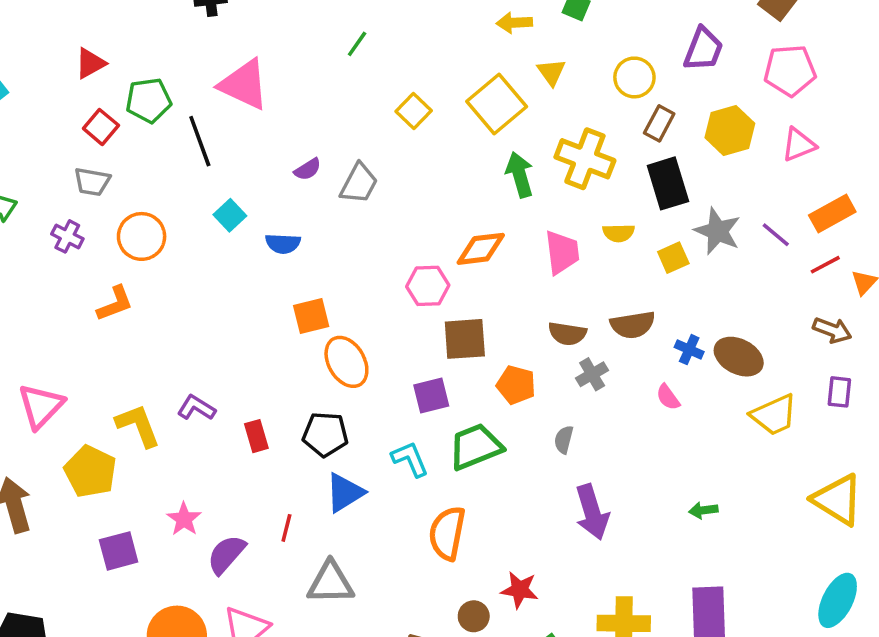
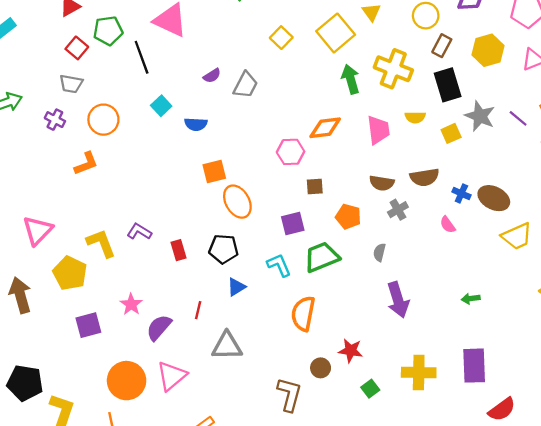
brown square: (465, 339) -> (315, 187), size x0.6
blue triangle: (345, 493) -> (236, 287), size x0.7

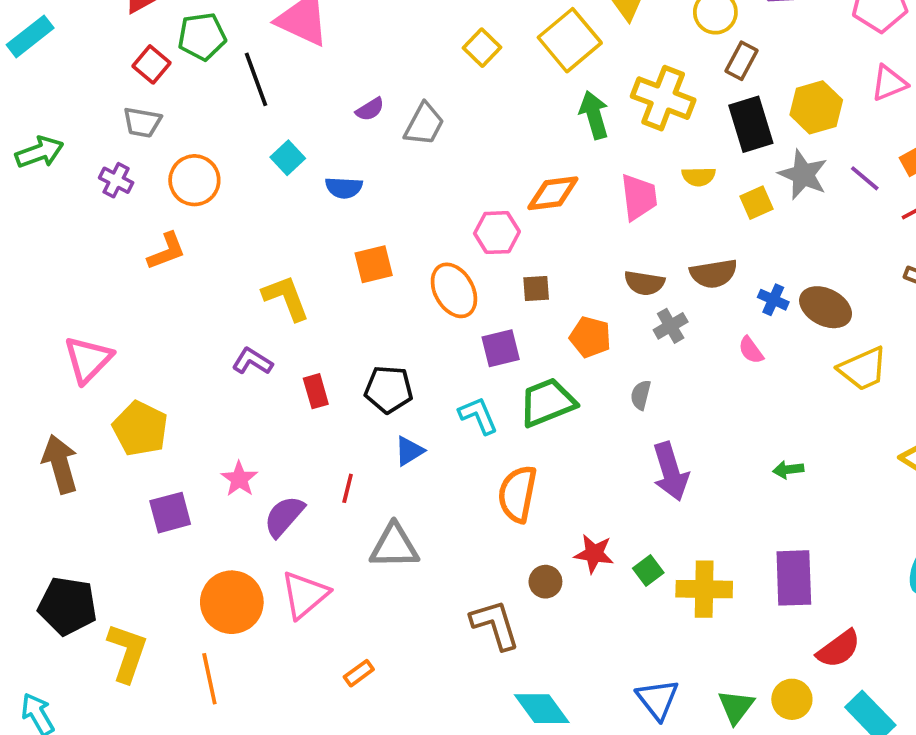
yellow hexagon: (488, 50) -> (816, 107), moved
orange ellipse: (237, 202) -> (454, 290), moved
yellow L-shape: (101, 243) -> (286, 298), moved
green square: (370, 389) -> (648, 570), moved
brown L-shape: (289, 394) -> (495, 625), turned -32

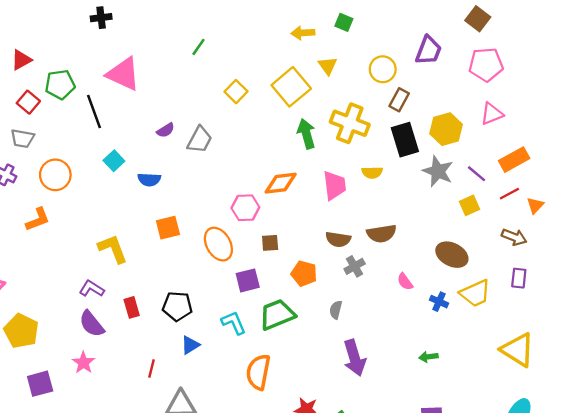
yellow square: (756, 203) -> (470, 205), moved
blue cross: (773, 300) -> (439, 302), moved
purple semicircle: (284, 516) -> (92, 324), moved, turned -80

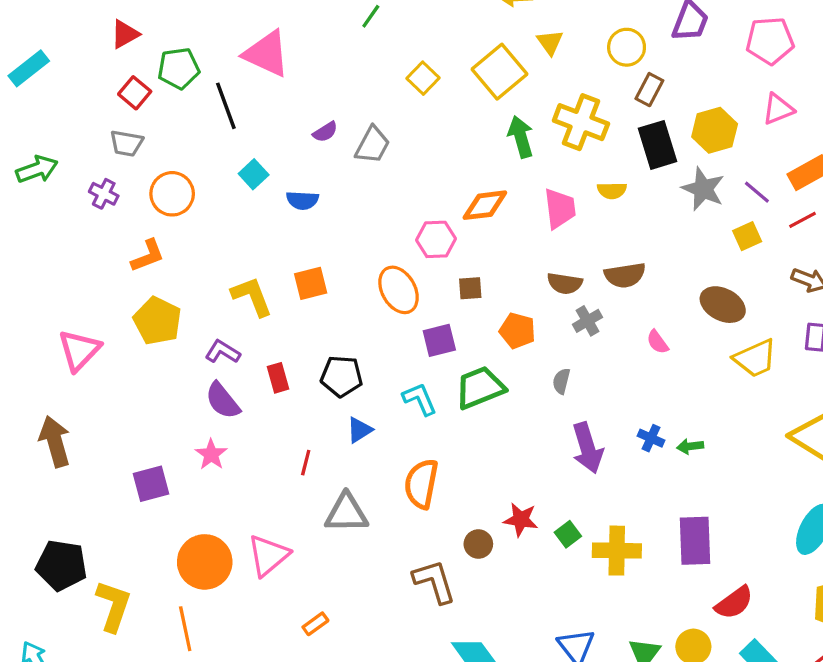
orange square: (168, 228) -> (311, 283), moved
blue cross: (439, 302) -> (651, 438), moved
yellow pentagon: (21, 331) -> (157, 321), moved
orange semicircle: (258, 372) -> (421, 484), moved

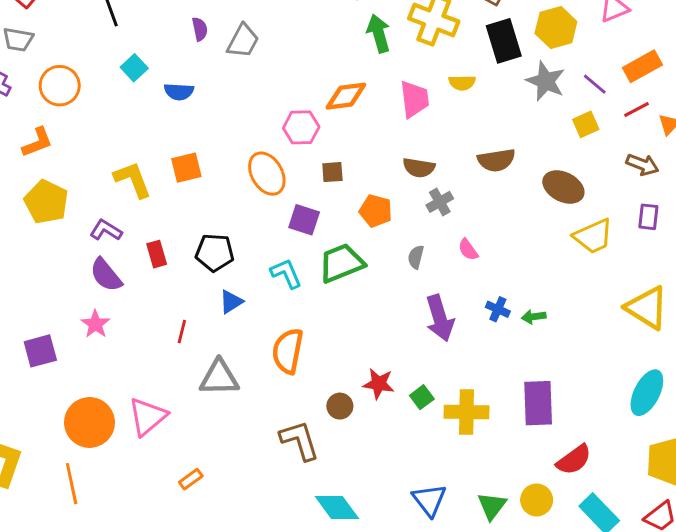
purple semicircle: (325, 132) -> (200, 29), turned -70
brown semicircle: (625, 275) -> (496, 160), moved
purple square: (439, 340) -> (304, 220), turned 32
pink semicircle: (658, 342) -> (468, 250), moved

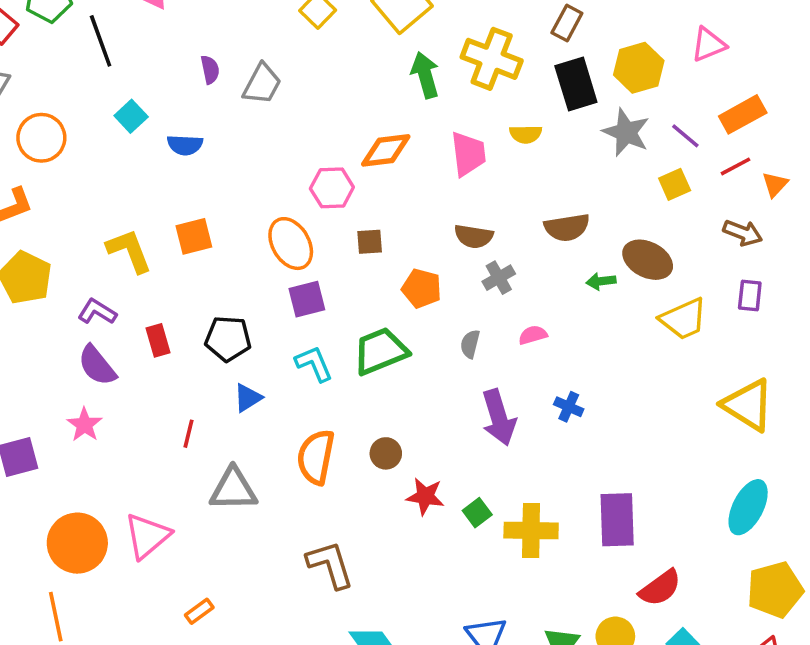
purple square: (304, 220) -> (307, 299), moved, turned -32
pink semicircle: (468, 250) -> (533, 335), turned 110
green arrow: (534, 317) -> (601, 281), moved
brown circle: (340, 406) -> (386, 453), moved

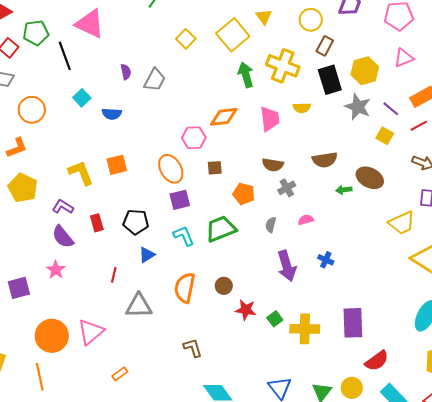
yellow square: (675, 184) -> (385, 136), turned -36
yellow trapezoid: (683, 319) -> (402, 223), moved
brown L-shape: (330, 565) -> (193, 348), size x0.7

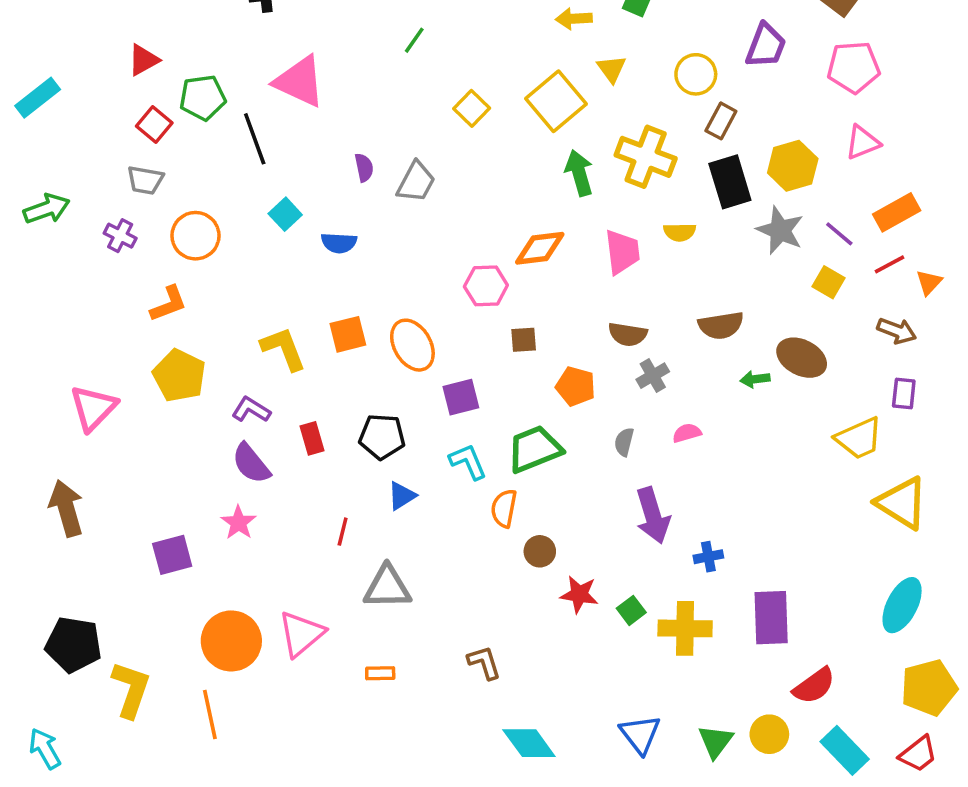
orange ellipse: (171, 169) -> (412, 345), moved
blue cross: (326, 260) -> (708, 557), moved, turned -35
orange semicircle: (185, 288) -> (504, 508), moved, size x0.7
orange rectangle: (120, 374) -> (380, 673), moved, turned 35

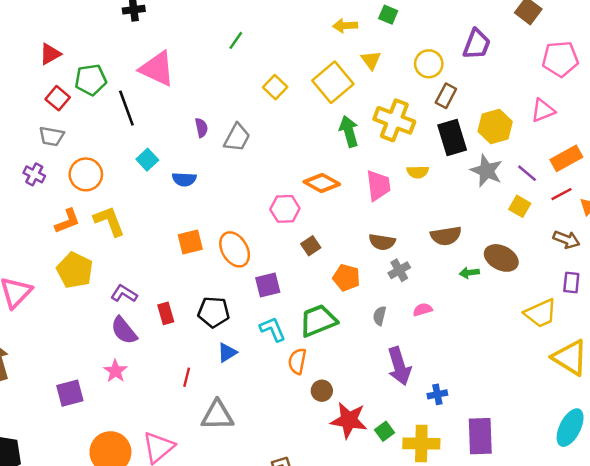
pink pentagon: (854, 67) -> (560, 59), moved
orange diamond: (540, 248) -> (322, 183), turned 36
brown square: (524, 340) -> (311, 246), turned -30
yellow L-shape: (283, 349) -> (109, 221), moved
red star: (579, 594) -> (349, 420), size x1.4

